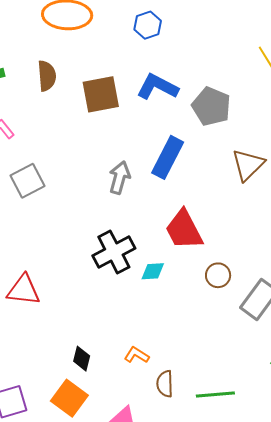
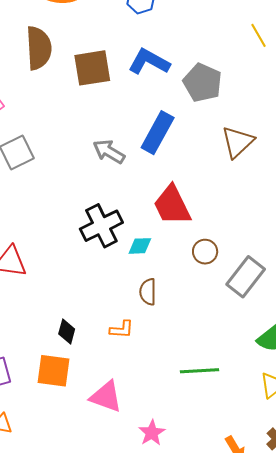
brown semicircle: (47, 76) -> (39, 48), size x1.4
gray arrow: (119, 178) -> (109, 152), turned -76
orange L-shape: (137, 355) -> (122, 329), turned 150
brown semicircle: (165, 384) -> (148, 292), moved
orange square: (69, 398) -> (53, 371), turned -30

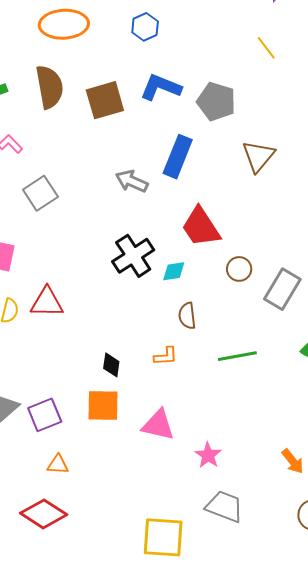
green line: (200, 371) -> (237, 356), moved

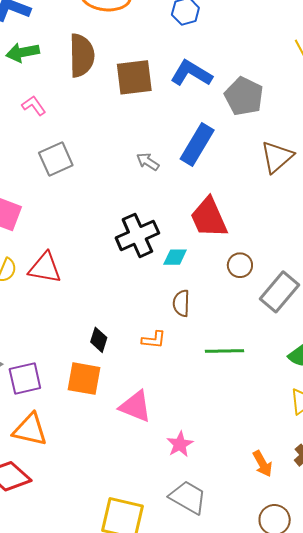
gray arrow: (132, 181) -> (148, 162), size x0.7
orange triangle: (58, 464) -> (30, 430), size x1.6

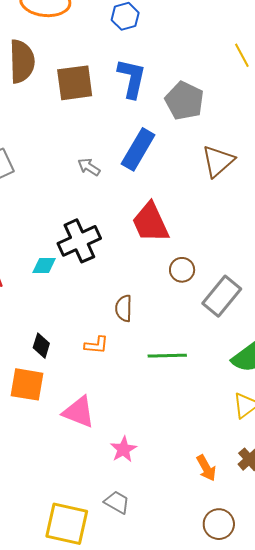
blue L-shape: (191, 73) -> (132, 78), turned 72
cyan diamond: (175, 257) -> (44, 266), moved
gray trapezoid: (188, 497) -> (117, 502), moved, size x0.7

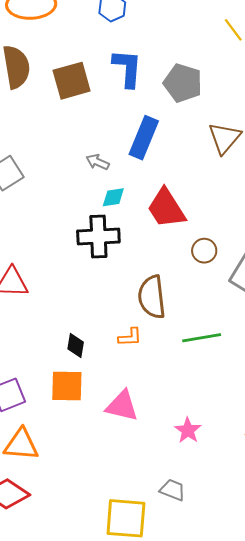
black cross: (79, 241) -> (98, 237), turned 30
cyan diamond: (44, 266) -> (113, 197), moved
brown semicircle: (124, 308) -> (152, 297), size x1.6
pink star: (123, 449) -> (188, 430), moved

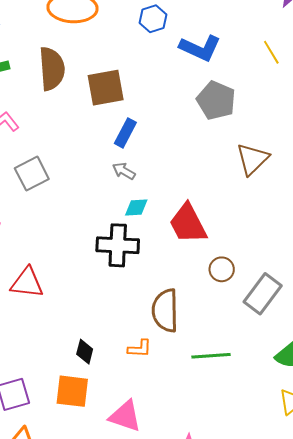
blue L-shape: (127, 68) -> (200, 48), moved, turned 105
blue rectangle: (144, 138) -> (125, 133), moved, size x0.7

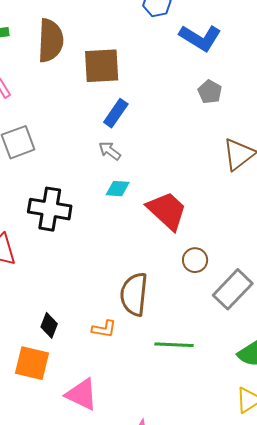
gray pentagon: (216, 100) -> (210, 92), size x0.6
red trapezoid: (188, 224) -> (167, 211), turned 153
black cross: (118, 245) -> (50, 209), moved

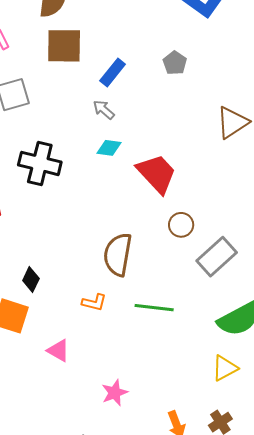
brown square: (102, 66) -> (64, 46), moved
gray pentagon: (210, 92) -> (175, 63), moved
orange L-shape: (104, 329) -> (94, 302), moved
pink triangle: (82, 394) -> (58, 351), size x0.7

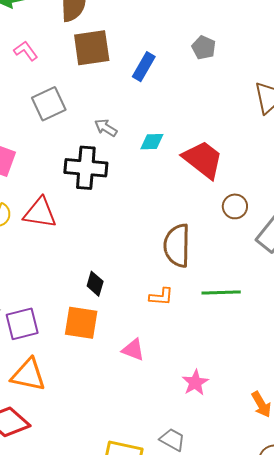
gray arrow: (104, 110) -> (106, 128), moved

